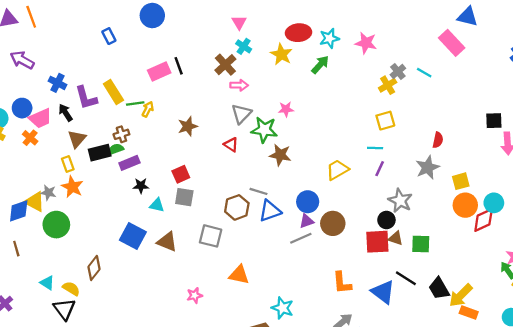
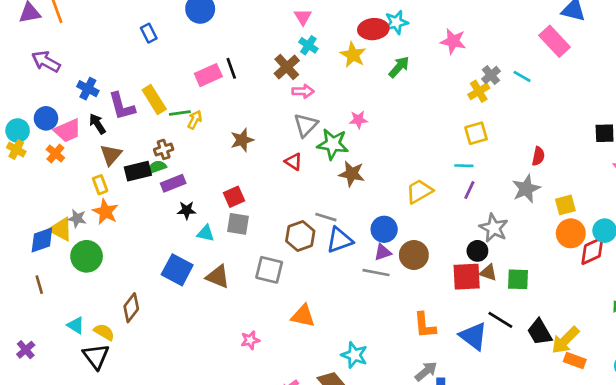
cyan star: (329, 38) -> (396, 22), moved
gray line: (301, 238) -> (376, 273), turned 35

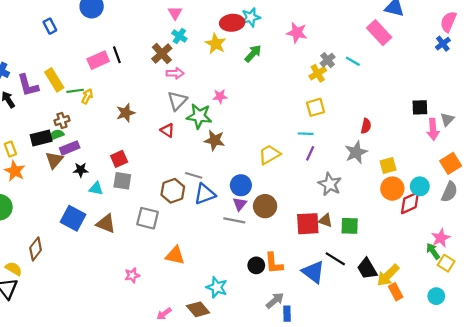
brown triangle: (111, 155) -> (54, 160), moved
black circle: (477, 251) -> (256, 265), moved
purple triangle: (383, 252) -> (240, 204), turned -32
orange rectangle: (575, 360) -> (396, 292), turned 42

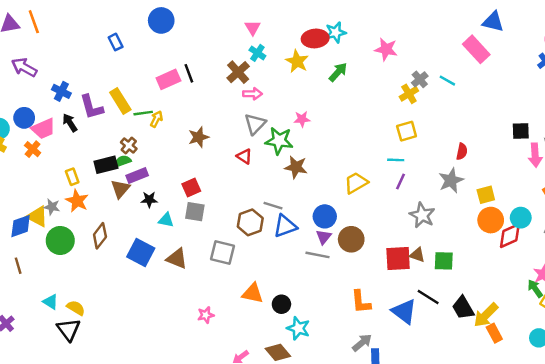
brown cross: (62, 120) -> (129, 145), turned -32
brown diamond: (36, 249) -> (100, 236), moved
black circle: (256, 265) -> (281, 304), moved

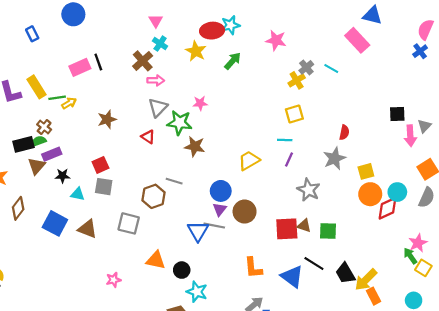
yellow arrow: (156, 119) -> (69, 103), turned 32
blue triangle: (285, 226) -> (198, 231), moved, turned -40

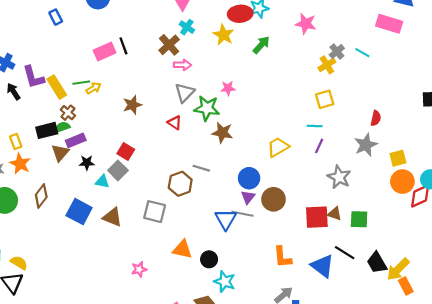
pink rectangle: (357, 40) -> (389, 24), turned -30
yellow rectangle: (37, 87) -> (57, 87), moved
red square: (100, 165) -> (126, 152), turned -35
gray square: (104, 187) -> (118, 170), moved, turned 36

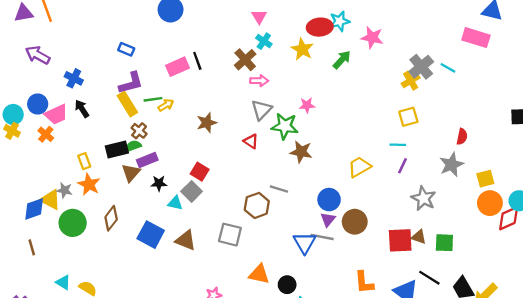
blue rectangle: (56, 17) -> (126, 49), moved, turned -40
pink star: (306, 24) -> (372, 38), moved
gray cross: (337, 52) -> (421, 67), size x1.5
purple L-shape: (33, 77) -> (131, 83), moved, turned -90

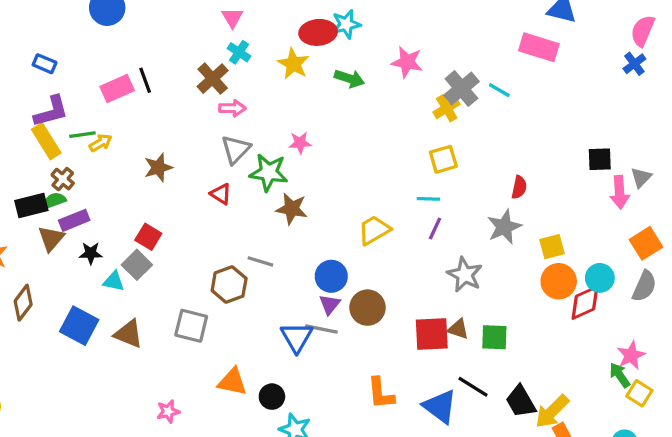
pink star: (372, 38) -> (407, 62), moved
green arrow: (342, 60) -> (349, 79), turned 66

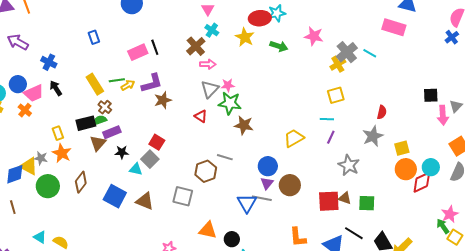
blue rectangle: (45, 64) -> (94, 37), turned 48
purple L-shape: (51, 112) -> (152, 83), moved
pink star: (300, 143) -> (228, 85), moved

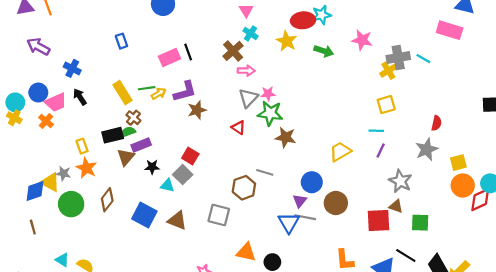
gray cross: (347, 52) -> (398, 58), turned 30
purple triangle: (267, 183) -> (300, 201), moved
brown triangle: (345, 198) -> (396, 206), moved

